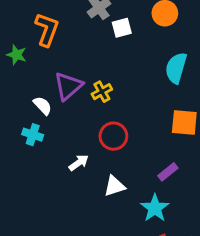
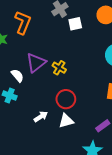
yellow cross: (102, 92) -> (59, 68), turned -32
white triangle: (115, 186) -> (66, 121), moved

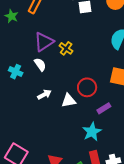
white semicircle: (17, 76) -> (40, 64), moved
red circle: (66, 99) -> (87, 87), moved

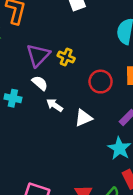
red circle: (87, 87) -> (101, 82), moved
white arrow: (44, 95) -> (55, 105), moved, turned -104

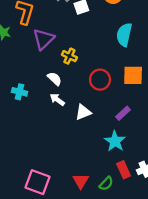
purple triangle: (38, 55) -> (43, 39), moved
white semicircle: (40, 83) -> (55, 79), moved

